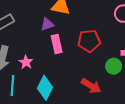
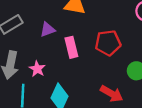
purple triangle: (47, 24) -> (48, 30), moved

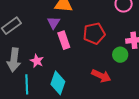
purple triangle: (48, 30) -> (54, 23), moved, turned -32

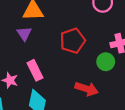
pink rectangle: (64, 40) -> (35, 70), moved

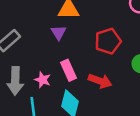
red arrow: (87, 89) -> (100, 81), moved

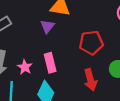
red arrow: (100, 81) -> (90, 80), moved, turned 45

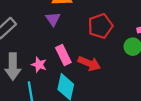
red arrow: (90, 80) -> (89, 63), moved, turned -40

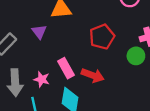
purple triangle: (53, 19) -> (39, 32), moved

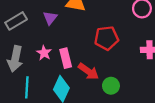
green circle: (136, 56) -> (111, 86), moved
pink star: (42, 79) -> (44, 53), moved

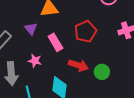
pink rectangle: (66, 58) -> (55, 42), moved

